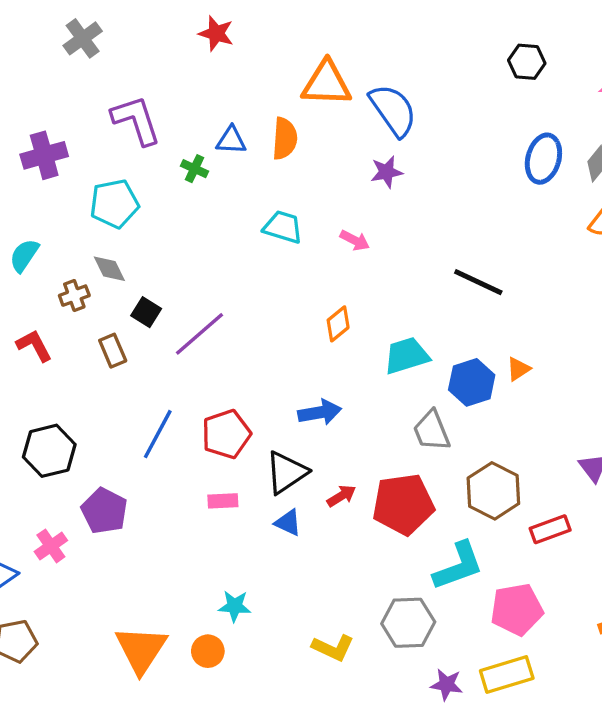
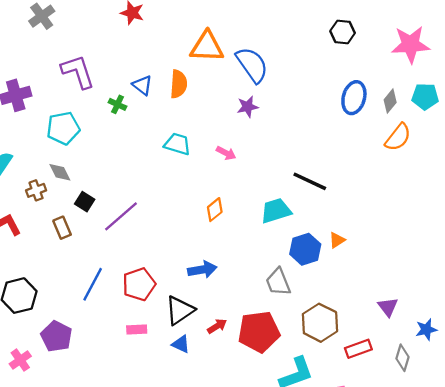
blue triangle: (231, 140) -> (142, 85), turned 35
cyan trapezoid: (407, 356) -> (276, 211), moved

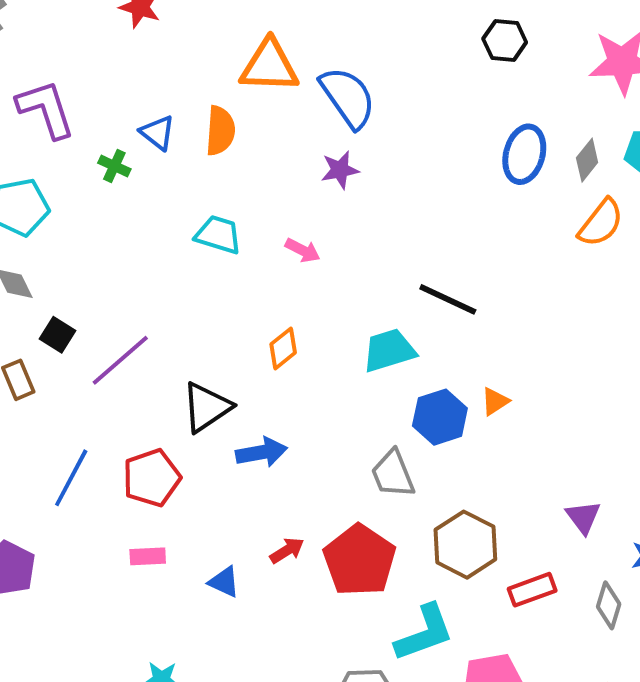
black triangle: (180, 310) -> (207, 407), moved
red pentagon: (259, 332) -> (360, 560), turned -30

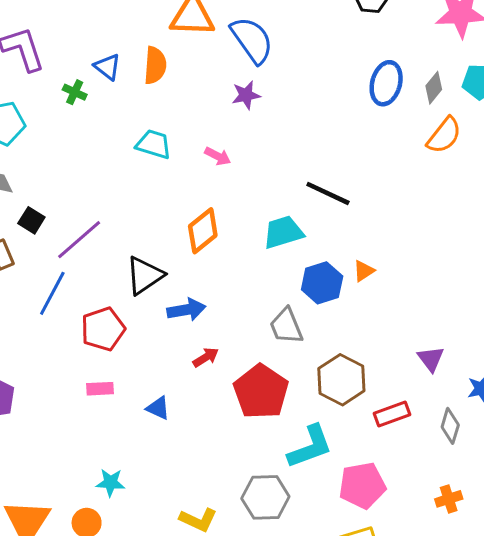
orange diamond: (283, 348) -> (203, 231), size x1.4
blue line: (71, 478) -> (52, 293), moved
red arrow: (287, 550) -> (206, 357), moved

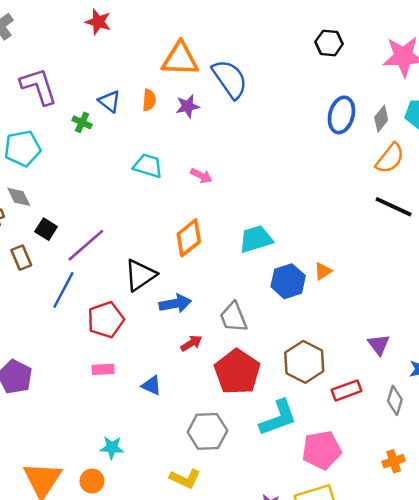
orange semicircle: (155, 65) -> (149, 100), size x0.7
purple star: (246, 95) -> (188, 106), moved
black line: (328, 193) -> (394, 207), moved
gray trapezoid: (286, 326) -> (233, 317), moved
gray hexagon: (265, 497) -> (207, 431), moved

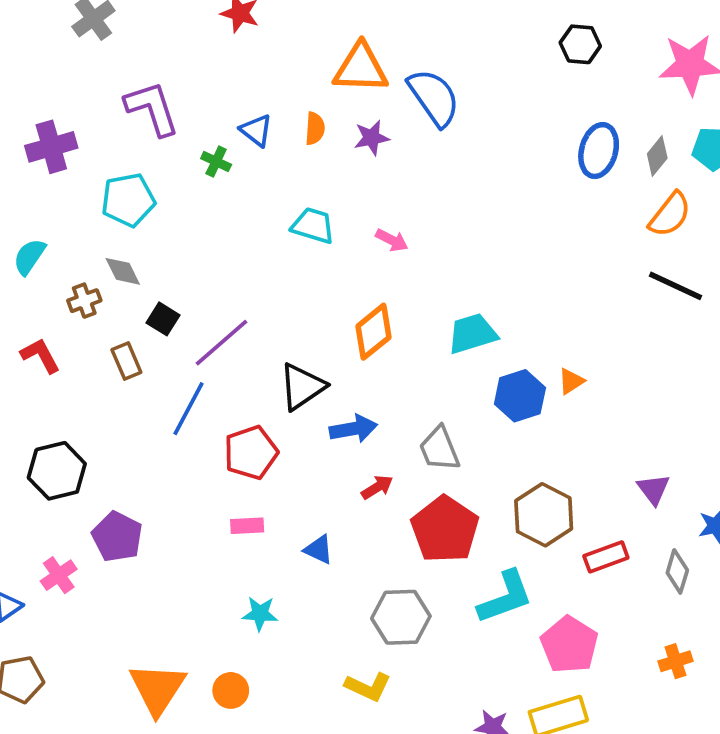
cyan star: (112, 448) -> (260, 614), moved
pink pentagon: (322, 450) -> (569, 645), turned -30

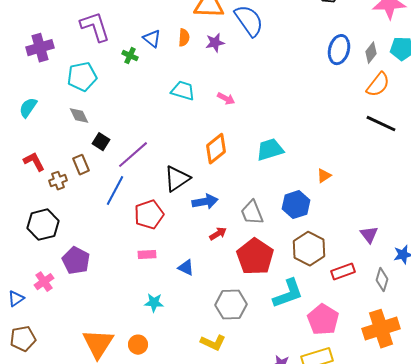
brown cross: (84, 301) -> (58, 181), moved
blue hexagon: (520, 396) -> (296, 205), moved
orange cross: (675, 661) -> (381, 329), size x2.0

